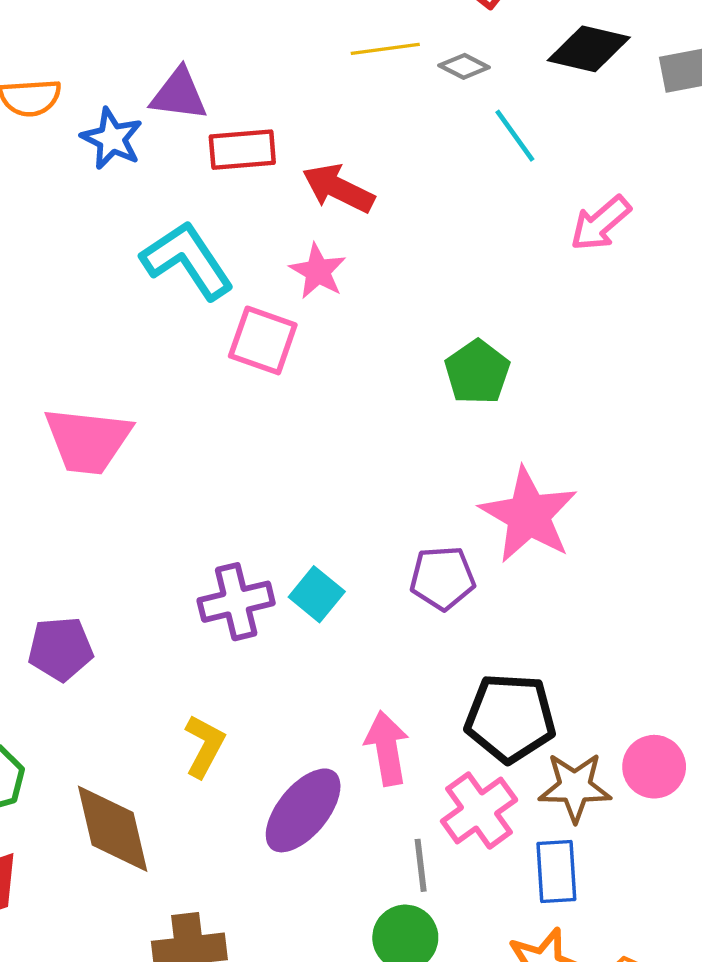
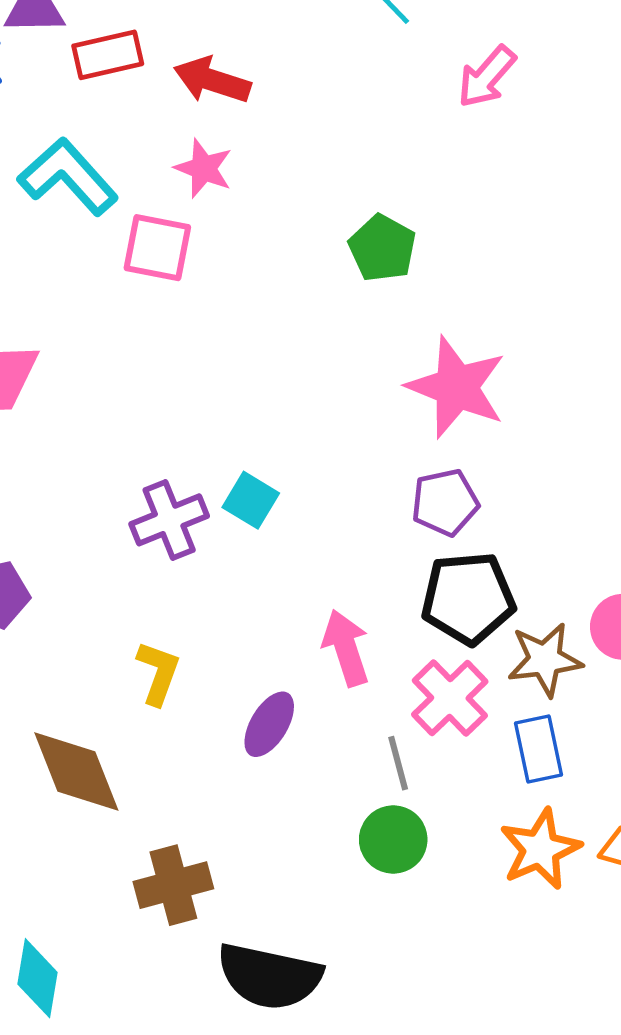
purple pentagon: (442, 578) -> (445, 502), moved
purple ellipse: (303, 810) -> (269, 724), size x0.7

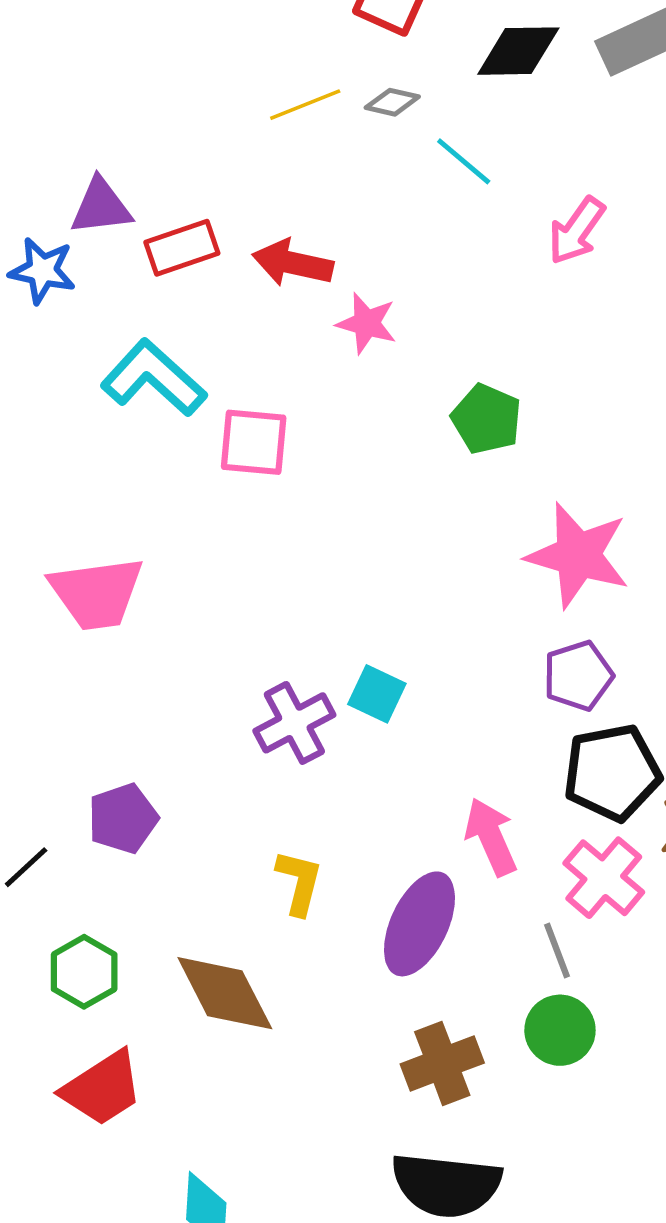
pink star: (204, 168) -> (367, 323), moved
purple ellipse: (269, 724) -> (419, 924), size x1.5
brown cross: (173, 885) -> (442, 1063), moved

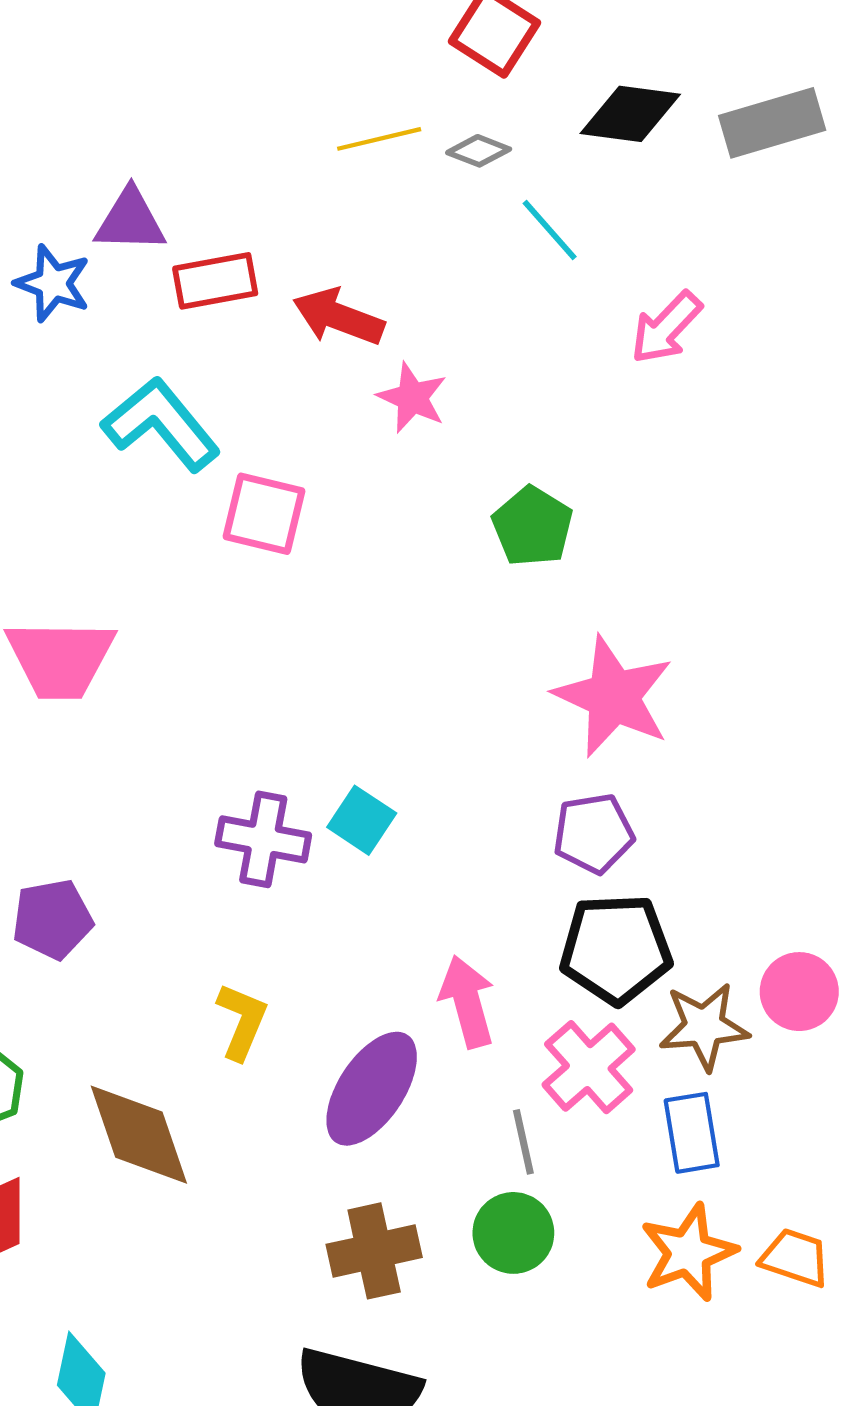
purple cross: (294, 723) -> (263, 839), turned 30

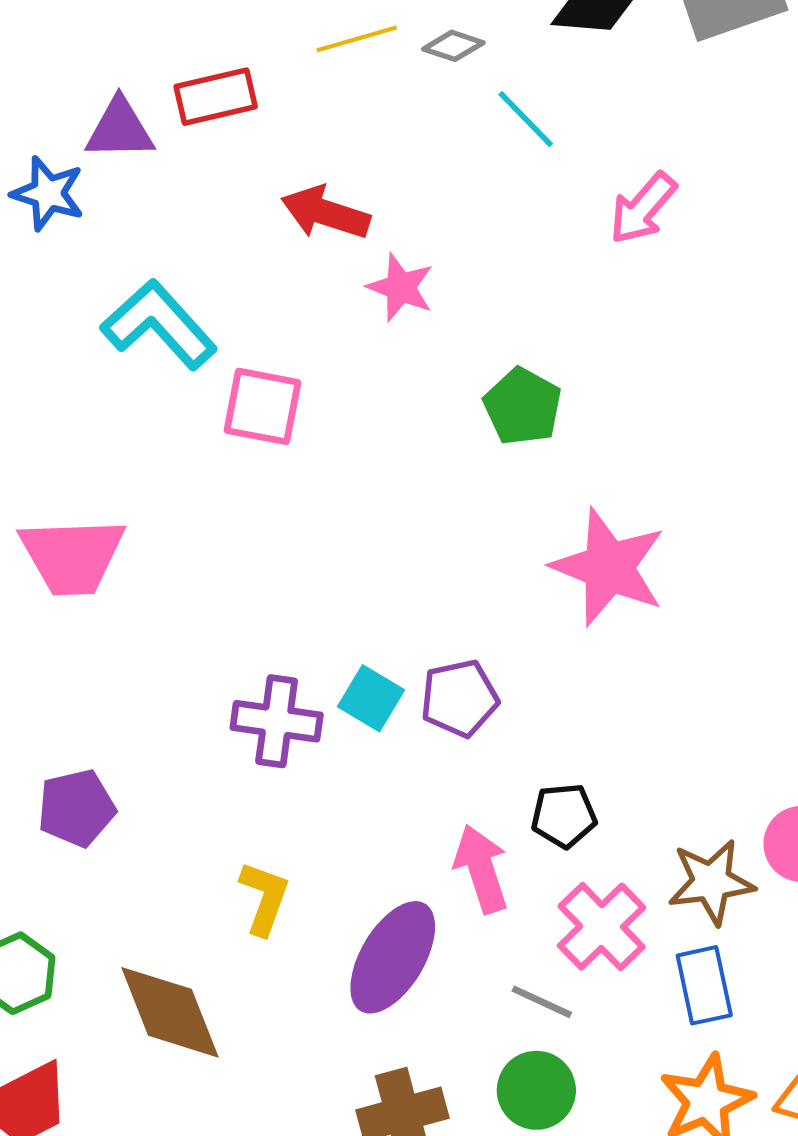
red rectangle: (215, 281) -> (216, 97), moved
purple pentagon: (594, 833) -> (459, 698), moved
black pentagon: (616, 949) -> (564, 816), moved, size x0.6
gray line: (523, 1142) -> (542, 1002), turned -50

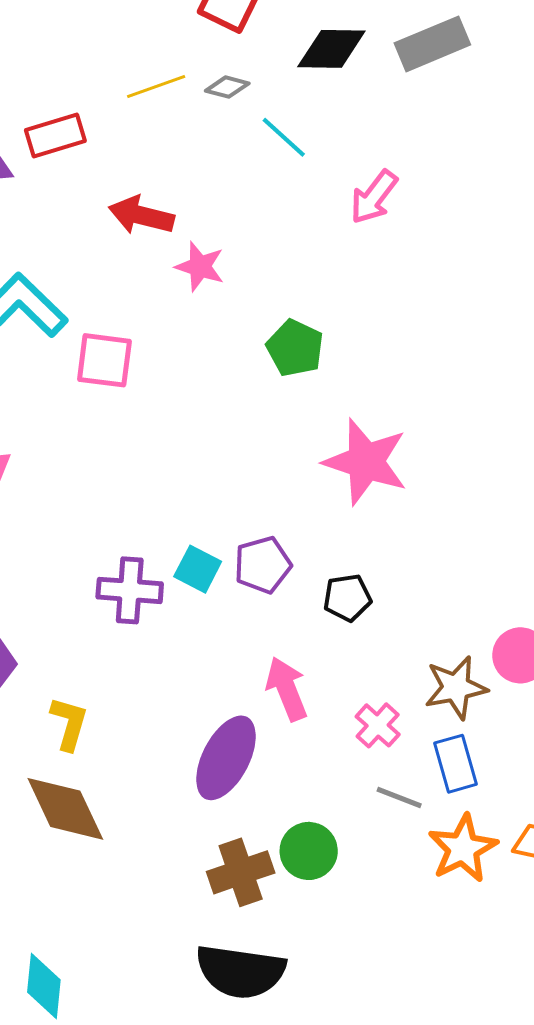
black pentagon: (564, 816) -> (347, 598), moved
yellow L-shape: (264, 898) -> (69, 724), moved
pink cross: (602, 927) -> (378, 725), size x0.7
gray line: (542, 1002) -> (399, 797), moved
green circle: (536, 1090) -> (309, 851), moved

